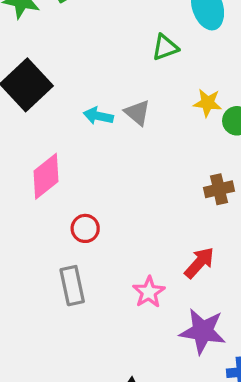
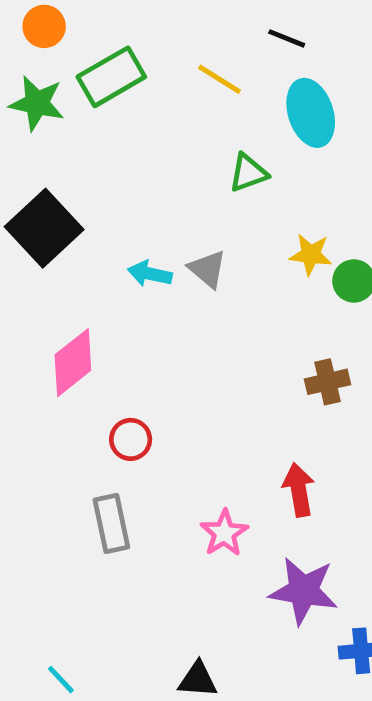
red arrow: (199, 263) -> (299, 490), turned -52

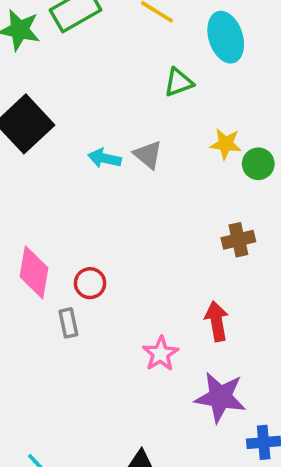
pink diamond: (73, 363) -> (34, 272), moved, turned -42
gray rectangle: (111, 523) -> (68, 323), moved, size x0.7

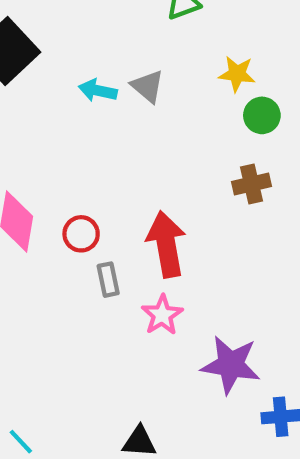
green circle: (258, 164) -> (262, 115), moved
red arrow: (217, 321) -> (166, 244), moved, size x1.4
gray rectangle: (68, 323) -> (108, 280), moved

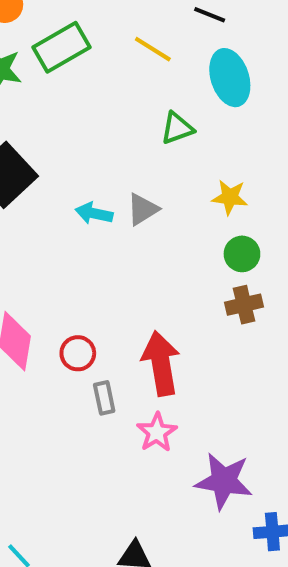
gray triangle: (148, 86) -> (143, 209), turned 48
green circle: (262, 115) -> (242, 254), moved

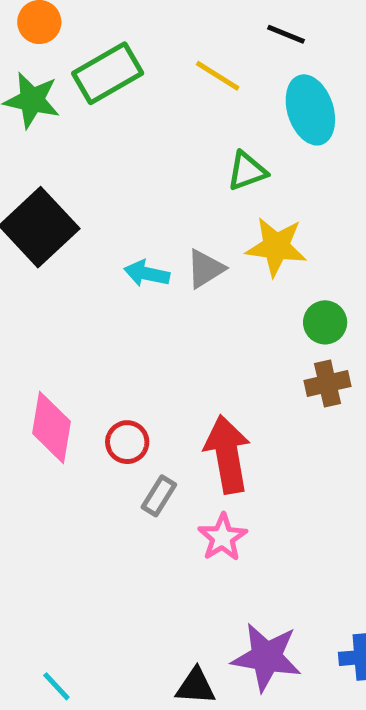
yellow star: (230, 197) -> (276, 247), moved, size x1.4
gray rectangle: (104, 398) -> (159, 496), turned 44
purple star: (224, 481) -> (266, 657), moved

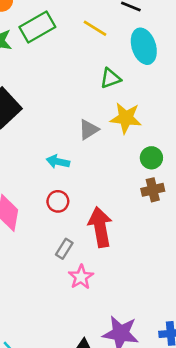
cyan arrow: (147, 274) -> (58, 162), moved
red circle: (127, 442) -> (58, 201), moved
pink star: (222, 537) -> (81, 277), moved

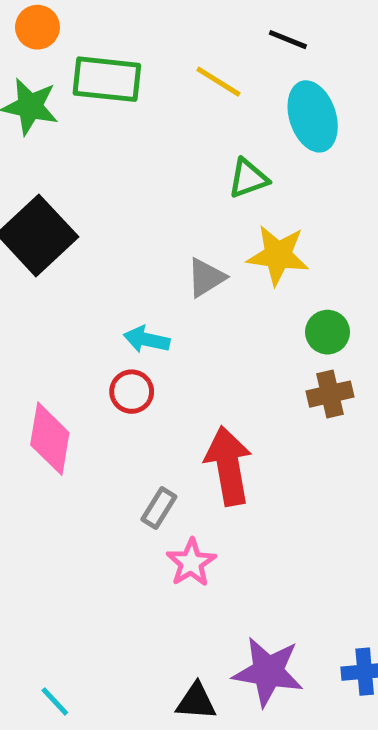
green rectangle: (37, 27) -> (107, 79), turned 36
red circle: (58, 201) -> (132, 392), moved

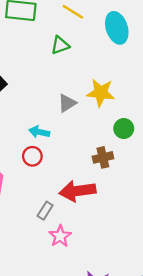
green triangle: (248, 178) -> (60, 45), moved
brown cross: (330, 394) -> (103, 157), moved
red arrow: (228, 466) -> (77, 191), turned -88

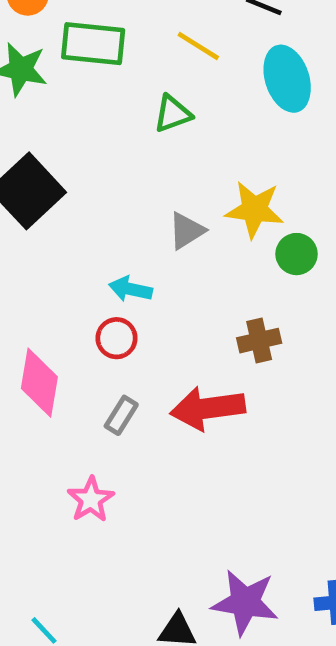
green circle: (124, 129) -> (297, 254), moved
gray rectangle: (45, 211) -> (121, 415), moved
pink star: (60, 236) -> (91, 499), moved

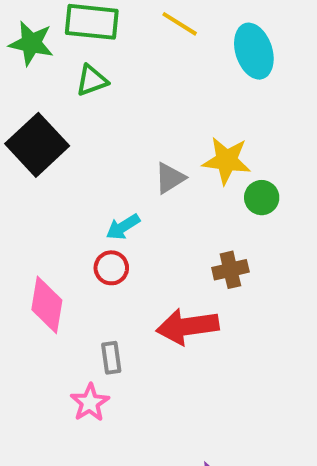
green triangle: (173, 114) -> (92, 80), moved
cyan arrow: (131, 289) -> (123, 227), turned -44
gray rectangle: (121, 415) -> (111, 358), moved, turned -40

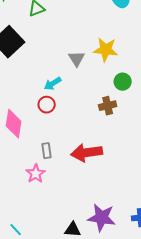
gray triangle: (170, 178) -> (77, 59), turned -30
green circle: (262, 198) -> (123, 82), moved
red arrow: (187, 326) -> (87, 153), moved

